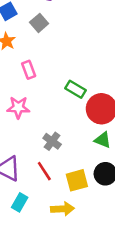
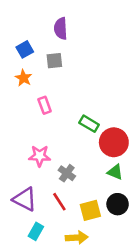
gray square: (39, 23) -> (54, 61), turned 35
pink star: (18, 107) -> (40, 156), moved

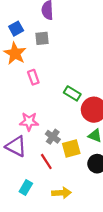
orange star: (24, 78) -> (15, 53), size x1.5
purple triangle: (25, 199) -> (16, 146), moved
yellow square: (90, 210) -> (71, 149), moved

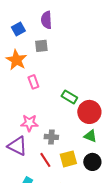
blue square: (16, 29) -> (18, 29), moved
gray cross: (53, 137) -> (51, 137), turned -32
yellow square: (71, 149) -> (68, 159), moved

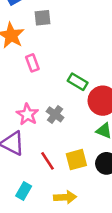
pink star: (29, 123) -> (27, 114), turned 30
gray cross: (51, 137) -> (55, 114), moved, turned 32

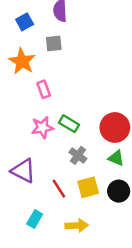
green rectangle: (78, 82) -> (69, 124), moved
pink star: (27, 114) -> (42, 127), moved, turned 30
gray cross: (55, 114) -> (78, 155), moved

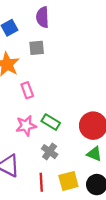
gray cross: (78, 155) -> (50, 152), moved
red line: (59, 189) -> (41, 182), turned 30

